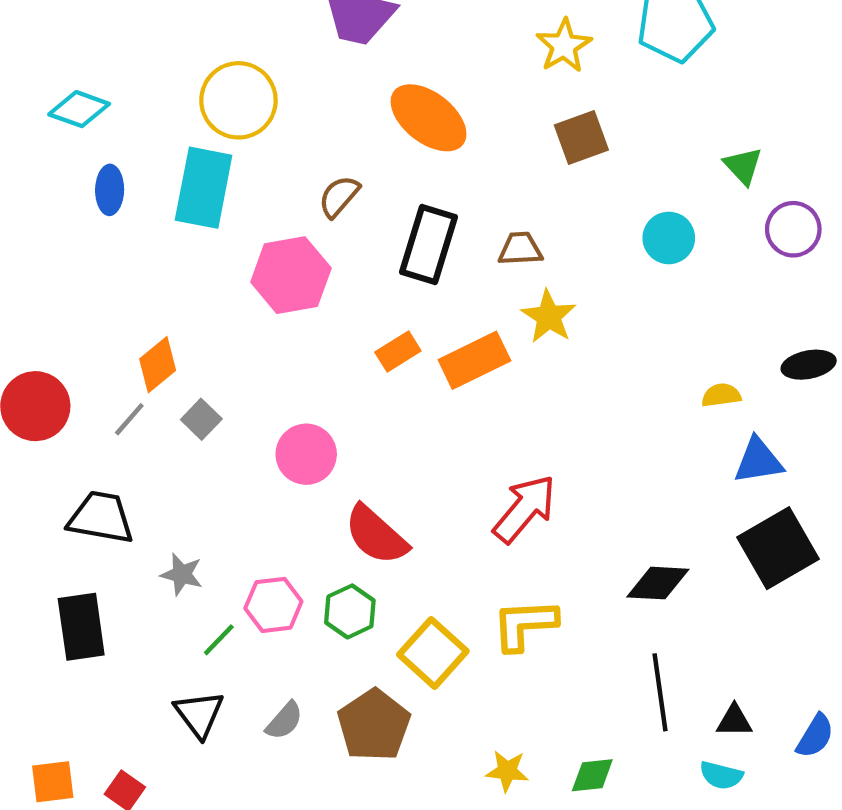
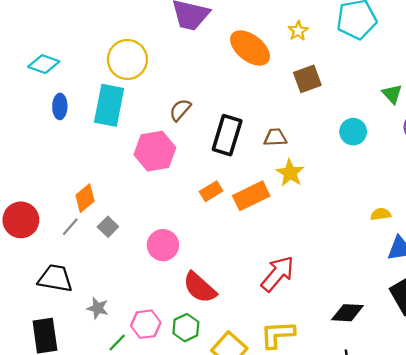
yellow star: (564, 46) -> (298, 31), size x0.7
orange ellipse: (429, 118) -> (250, 48), moved

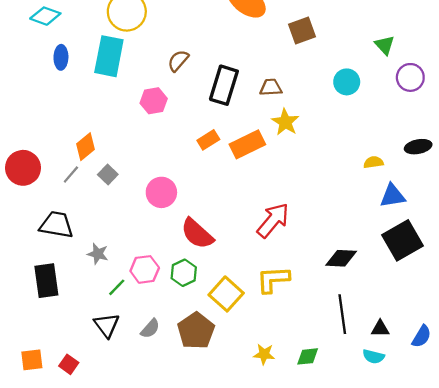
pink hexagon: (155, 151) -> (154, 101), size x0.7

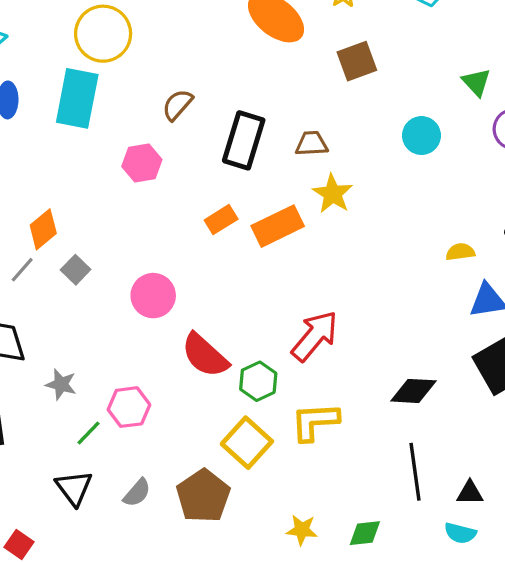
green hexagon: (184, 273) -> (258, 381), moved

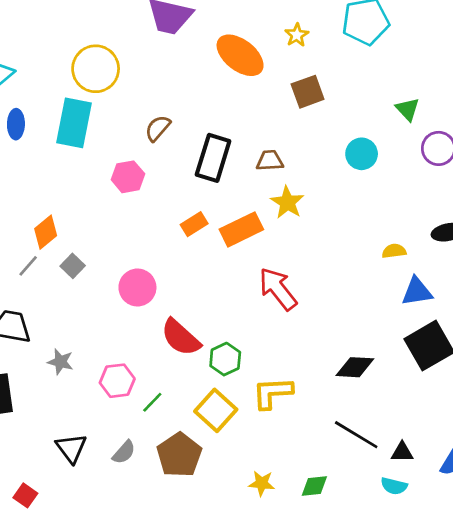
red arrow: (315, 336) -> (278, 289), moved, turned -78
green line: (89, 433) -> (152, 402), moved
black line: (415, 472) -> (356, 435), turned -51

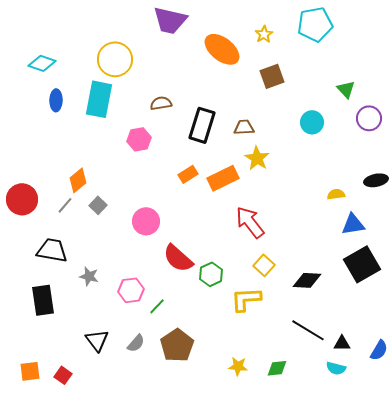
brown semicircle: (158, 128) -> (161, 103), turned 40
yellow square: (216, 410) -> (264, 265), moved, size x0.7

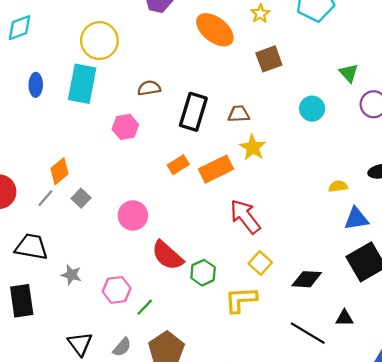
cyan diamond: (42, 63) -> (20, 28), moved, turned -40
black triangle: (342, 343) -> (344, 318), moved

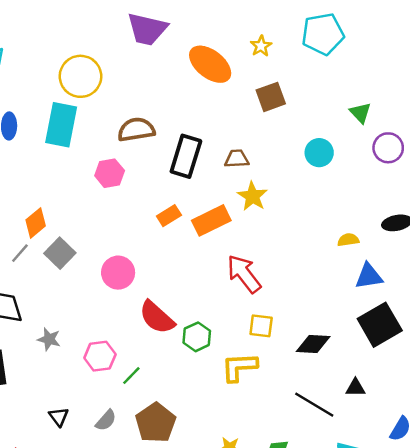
brown semicircle: (149, 88) -> (136, 130), size x1.4
gray square: (81, 198) -> (60, 253), size x1.4
yellow square: (260, 263) -> (261, 326), turned -35
black triangle: (80, 344) -> (59, 417), size x0.7

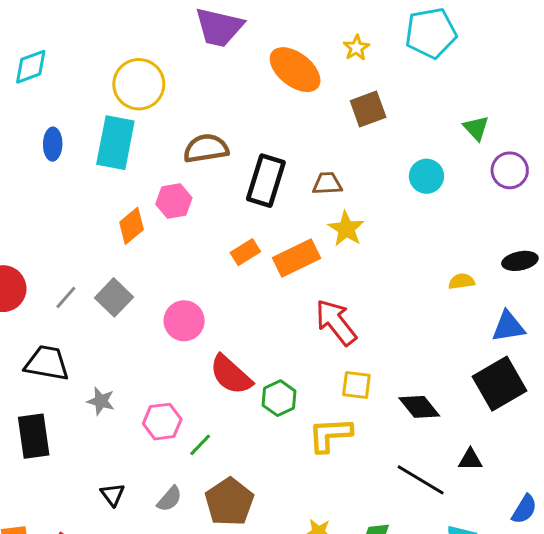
orange diamond: (36, 223) -> (132, 226), moved
blue triangle: (369, 276) -> (508, 327), moved
black diamond: (313, 344) -> (419, 407), turned 48

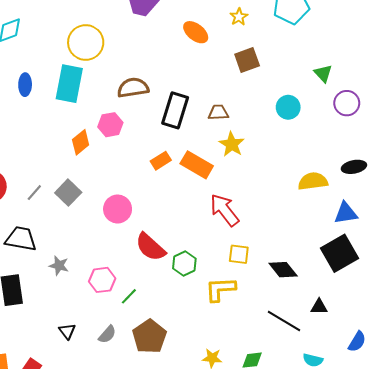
orange ellipse: (295, 70) -> (196, 32), size x0.7
orange rectangle: (297, 258) -> (197, 165), turned 56
yellow semicircle: (462, 281) -> (313, 181), size x1.6

